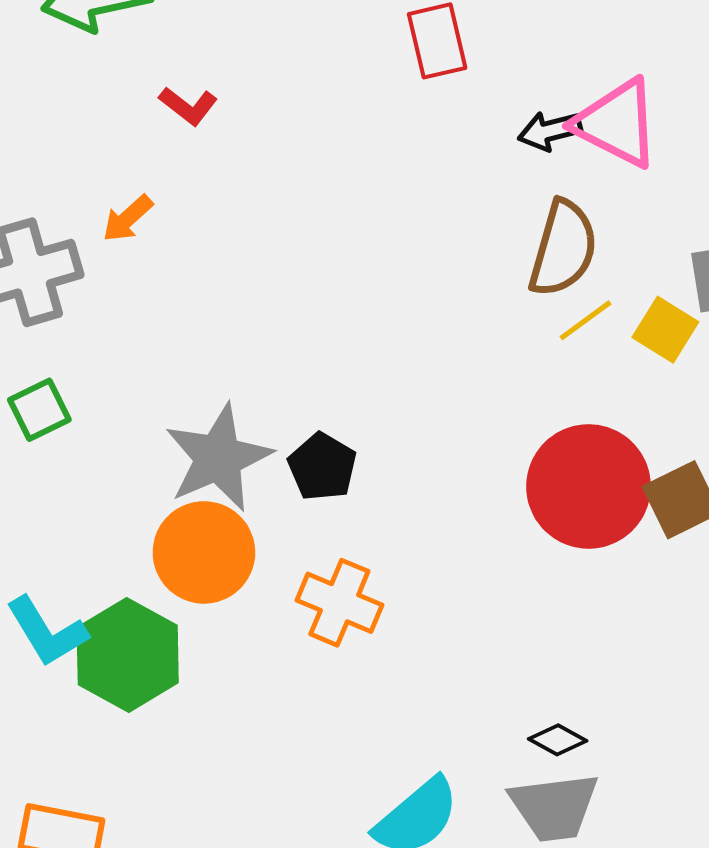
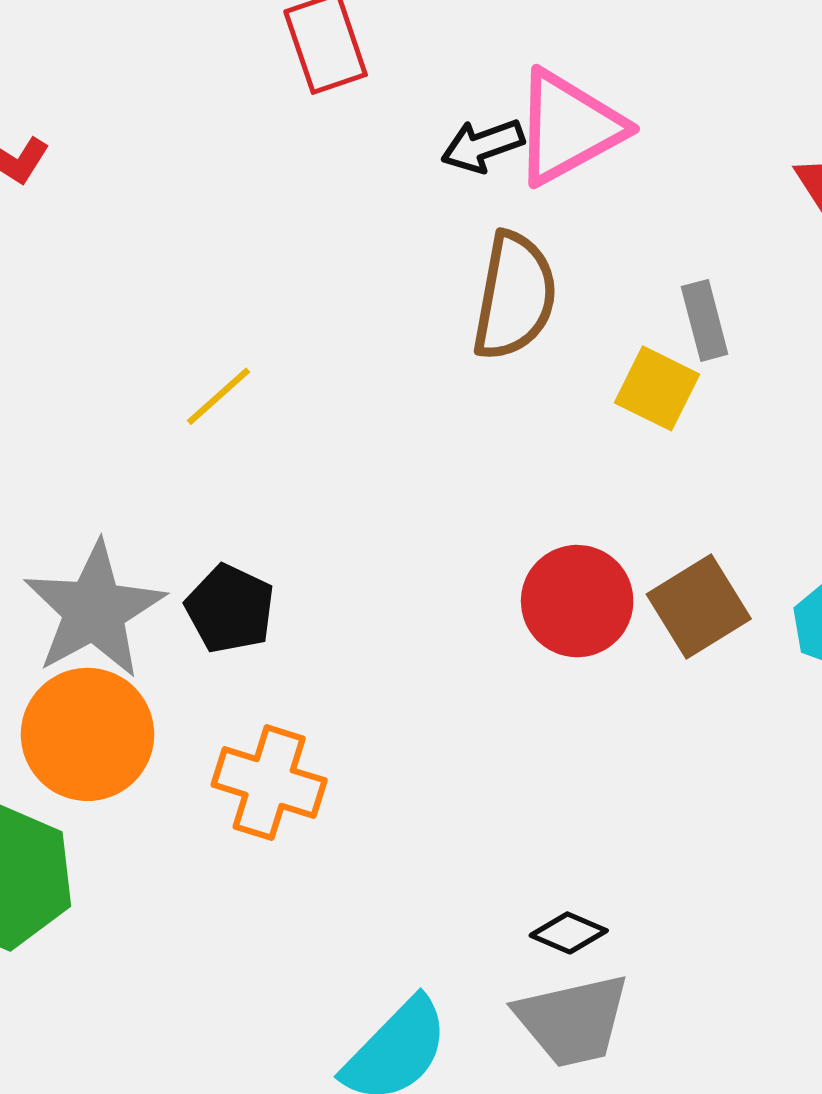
pink triangle: (617, 123) -> (568, 127), turned -50
yellow line: (585, 320) -> (218, 396), moved
red circle: (589, 486) -> (577, 601), size x0.7

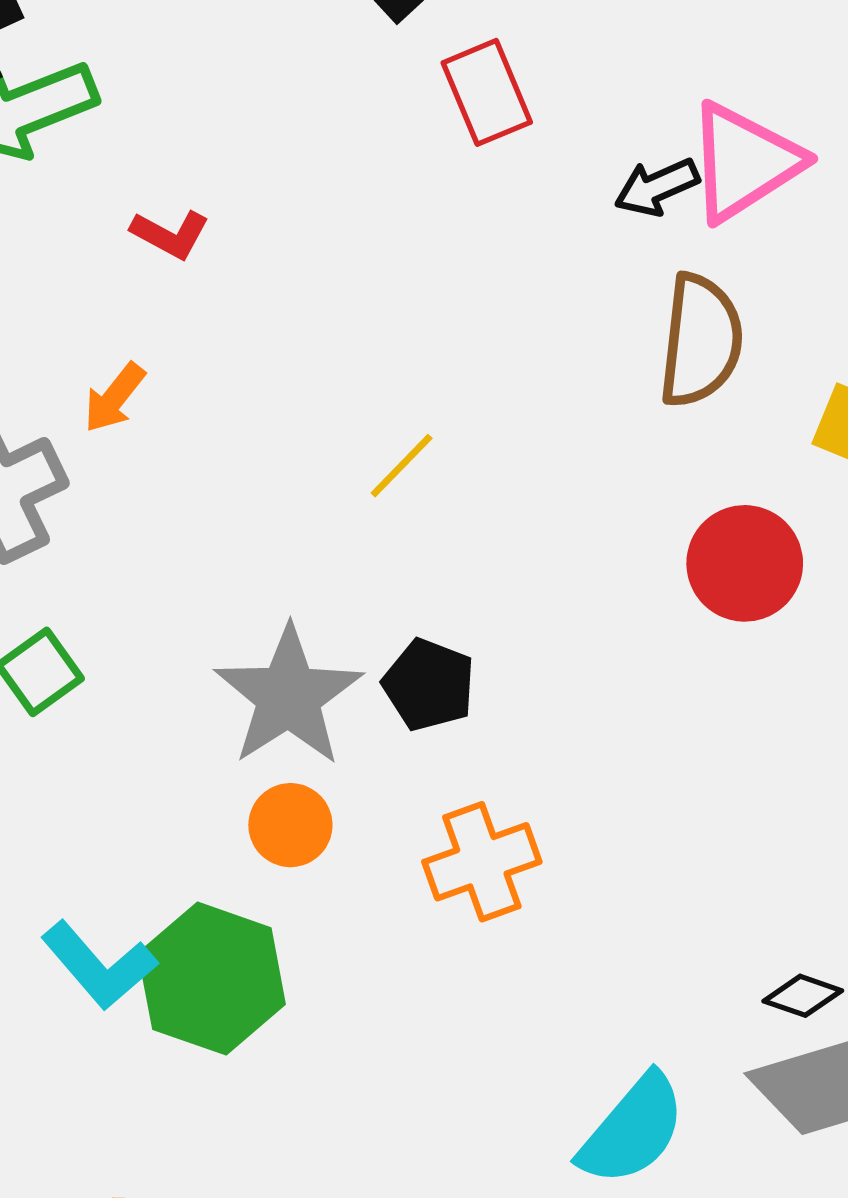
red circle: (577, 601) -> (745, 563), moved
orange circle: (87, 734) -> (290, 825), size x0.6
orange cross: (269, 783) -> (482, 862), turned -33

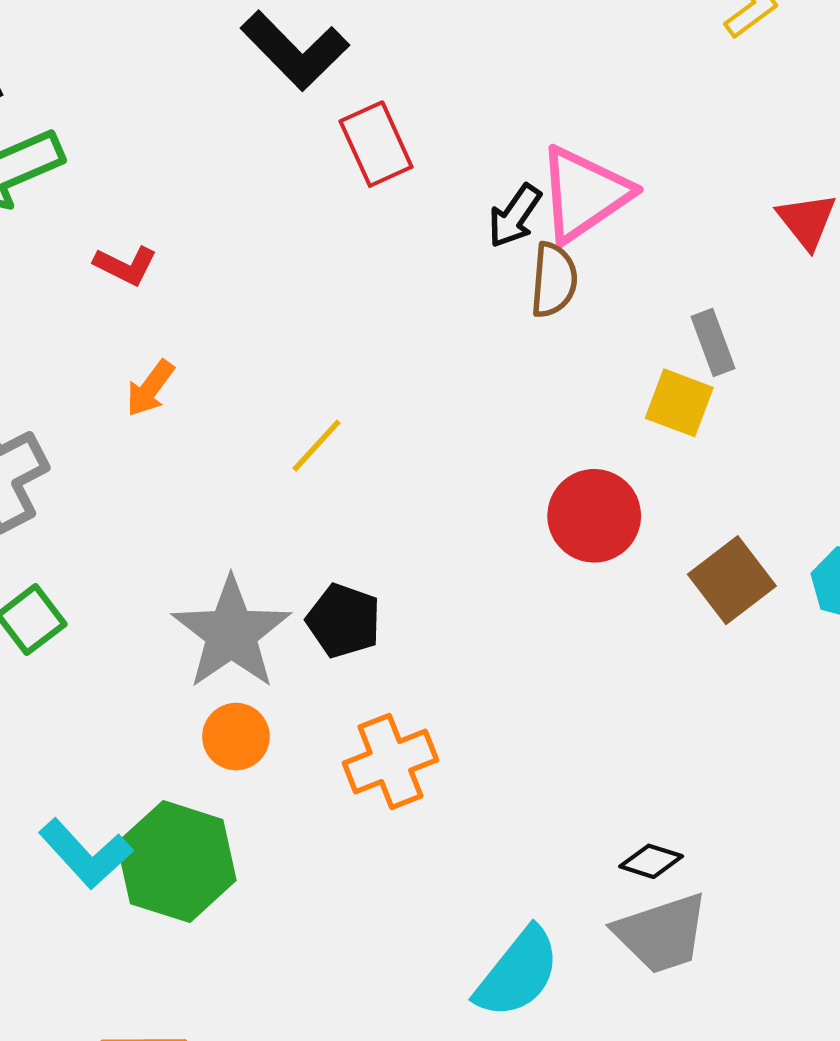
black arrow: (657, 187) -> (515, 216), turned -30
brown semicircle: (701, 341) -> (554, 280), moved, size x0.7
orange arrow: (114, 398) -> (150, 388), moved

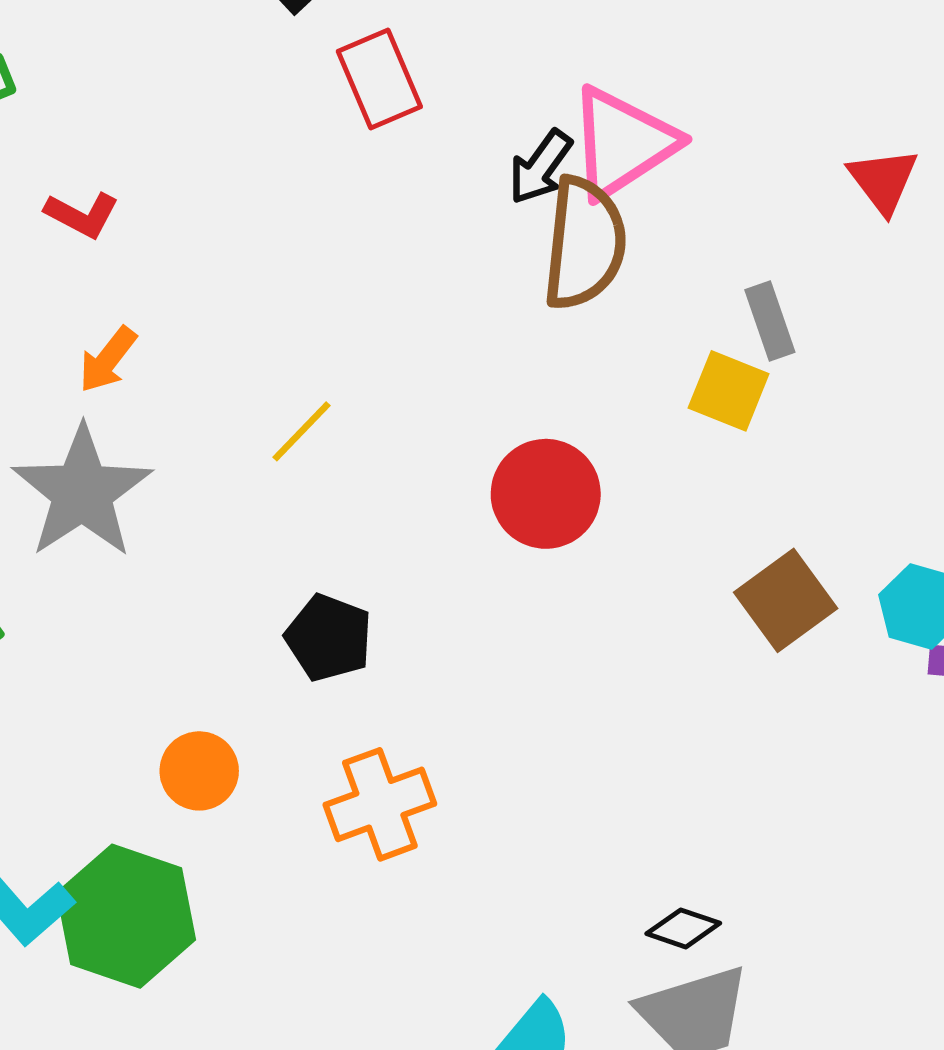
brown semicircle: (554, 280) -> (584, 243), size x1.5
red circle: (594, 516) -> (546, 494), moved
gray star: (231, 633) -> (82, 492), moved

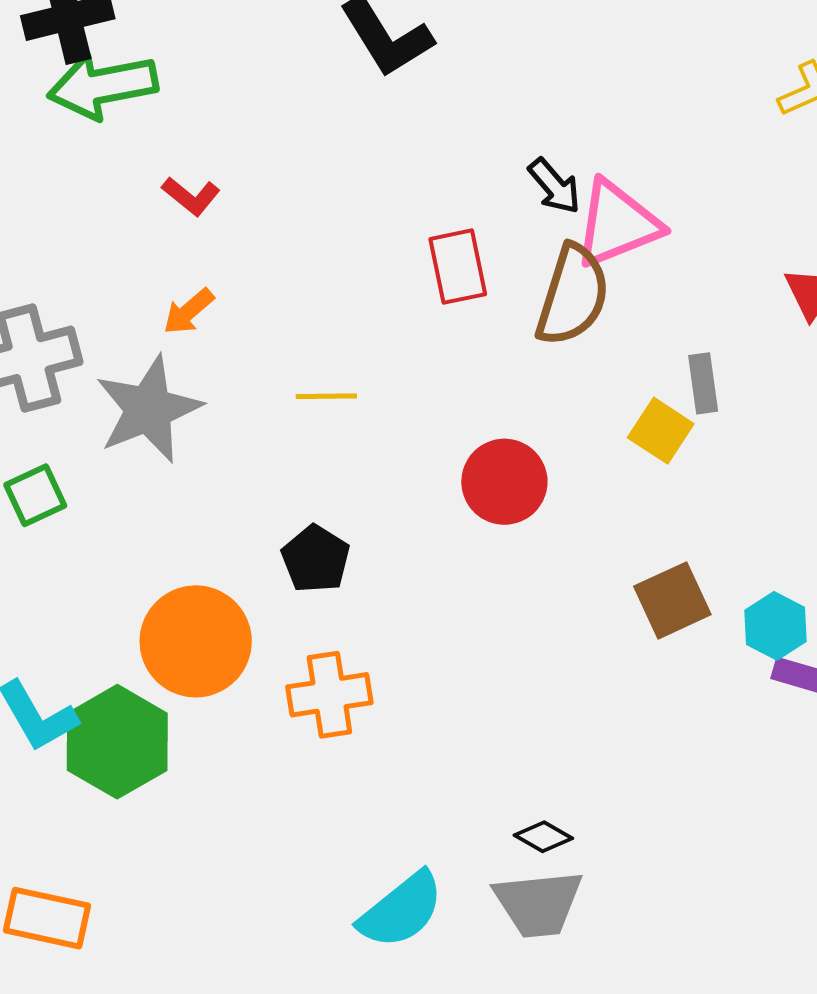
red rectangle: (379, 79) -> (458, 267), moved
black arrow: (540, 167) -> (554, 186), moved, turned -88
yellow line: (302, 431) -> (326, 396), turned 34
orange circle: (199, 771) -> (196, 641), size x1.8

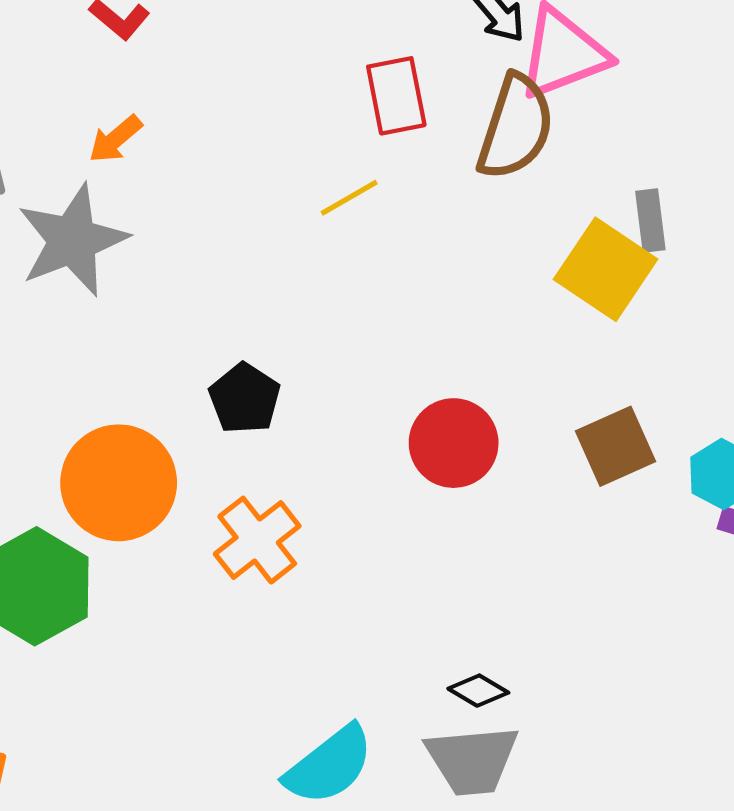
yellow line: (326, 396) -> (349, 198), moved, turned -30
yellow square: (661, 431) -> (606, 269), size x1.5
red circle: (504, 482) -> (454, 443), moved
orange cross: (329, 695) -> (257, 540), turned -30

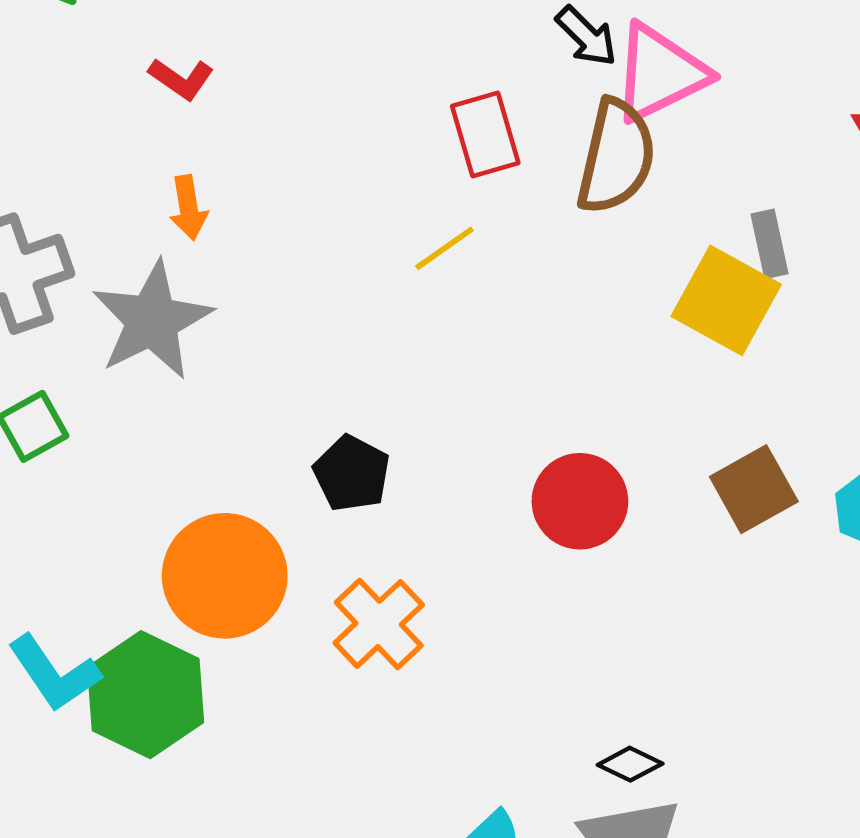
orange arrow: (115, 139) -> (188, 208), turned -54

